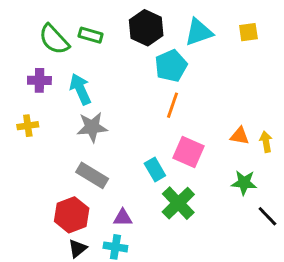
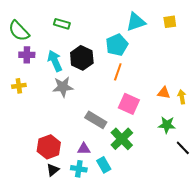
black hexagon: (146, 28) -> (82, 58), moved
green semicircle: (54, 39) -> (19, 31), moved
cyan rectangle: (155, 170) -> (104, 165), moved
gray rectangle: (92, 175) -> (96, 120), moved

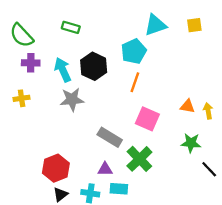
purple triangle: (84, 149) -> (105, 169), moved
cyan rectangle: (104, 165) -> (119, 189), turned -56

